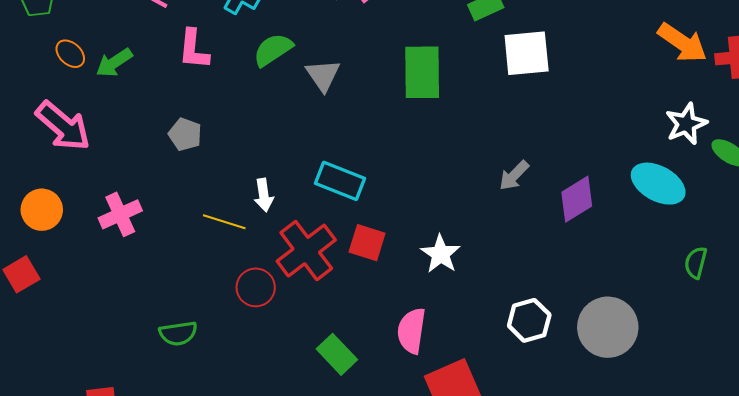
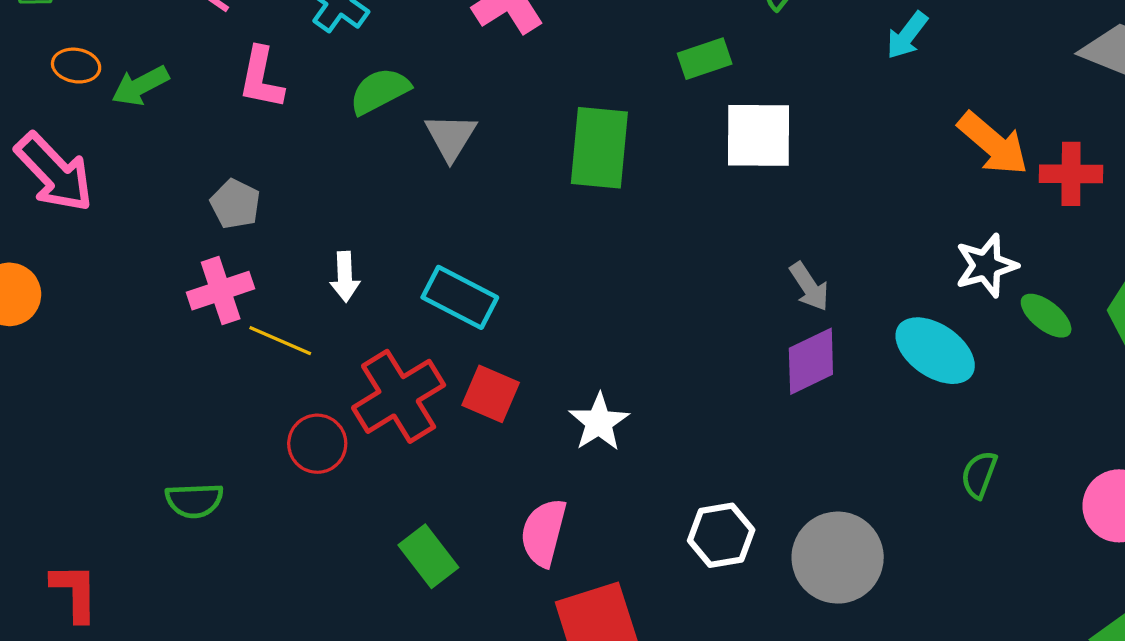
orange ellipse: (70, 54) -> (76, 66), turned -40
gray arrow: (514, 176) -> (809, 287), moved, turned -84
white arrow: (264, 195) -> (345, 277), moved
pink cross: (120, 214) -> (221, 291), moved

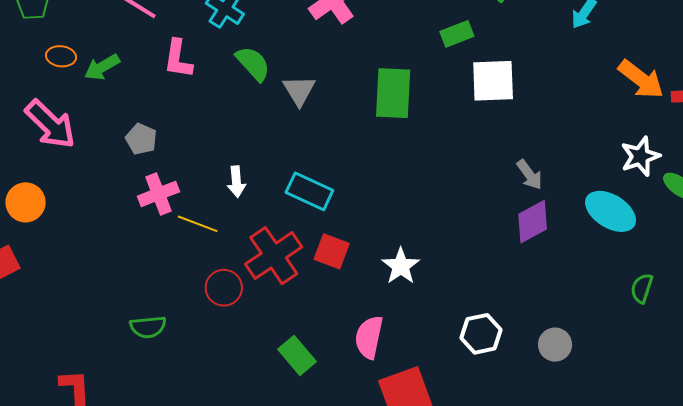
green semicircle: (380, 91) -> (253, 64), turned 78
gray pentagon: (235, 204) -> (141, 139), moved
gray circle: (838, 558) -> (555, 345), size x0.6

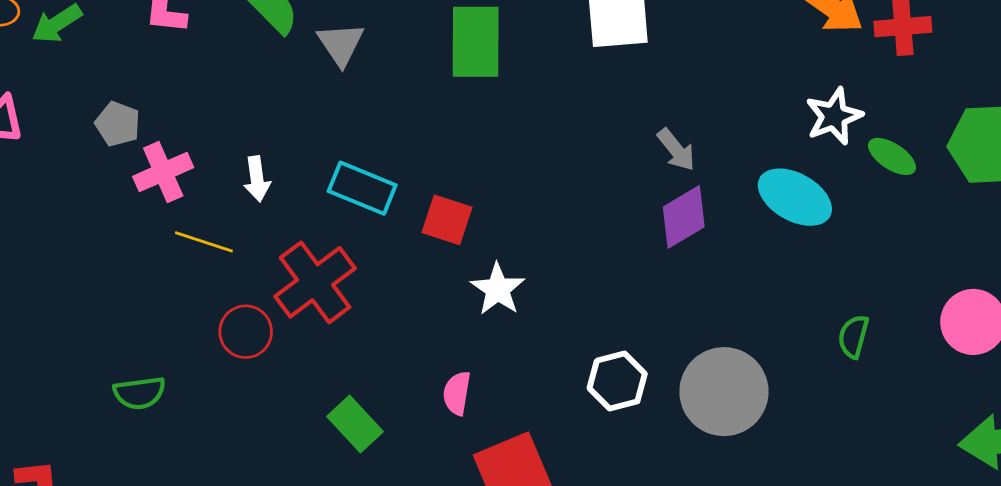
pink cross: (158, 194) -> (163, 172), moved
red square: (332, 251) -> (447, 220), moved
green semicircle: (642, 288) -> (853, 336), moved
pink semicircle: (369, 337) -> (457, 393), size x0.7
gray circle: (555, 345) -> (724, 392), size x1.8

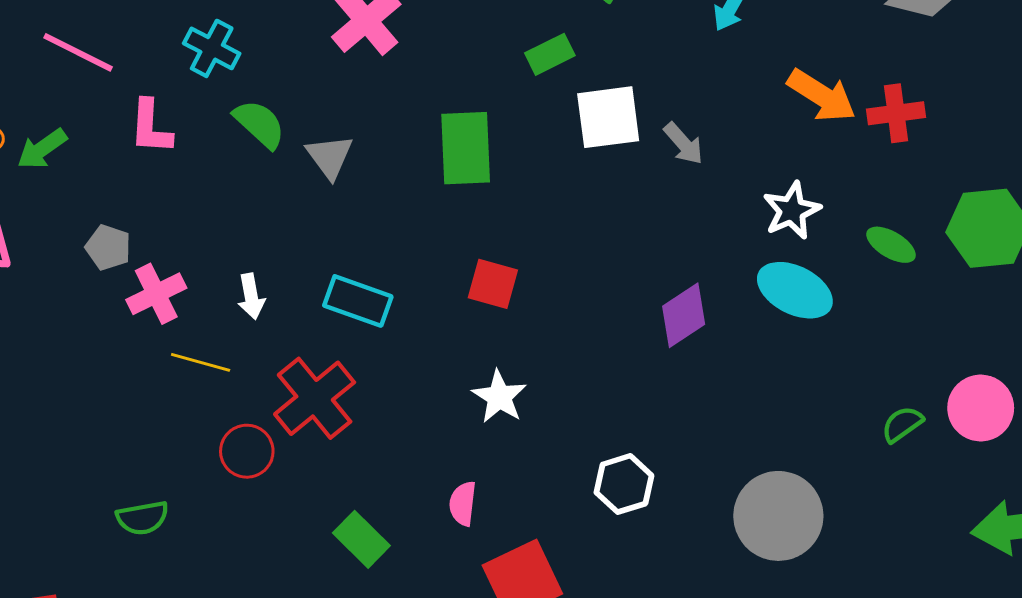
white star: (834, 116) -> (792, 210), moved
gray arrow: (676, 150) -> (683, 144), moved
red square: (447, 220) -> (493, 284), moved
green semicircle: (853, 336) -> (902, 424), moved, turned 42
gray circle: (724, 392) -> (778, 516), moved

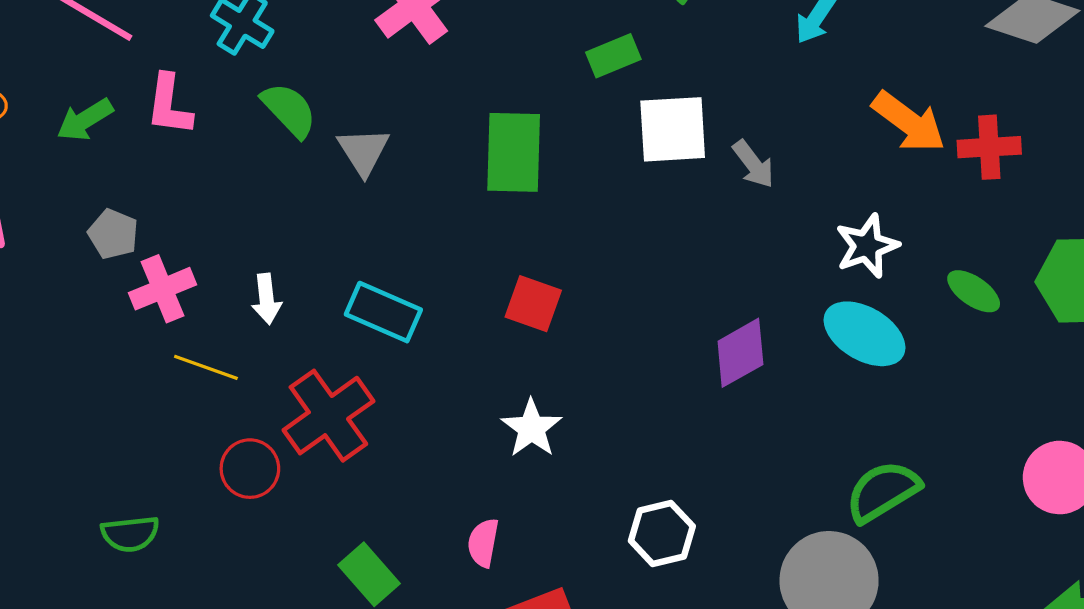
green arrow: (42, 149) -> (85, 120), moved
green semicircle: (902, 424) -> (883, 491), moved, size x1.6

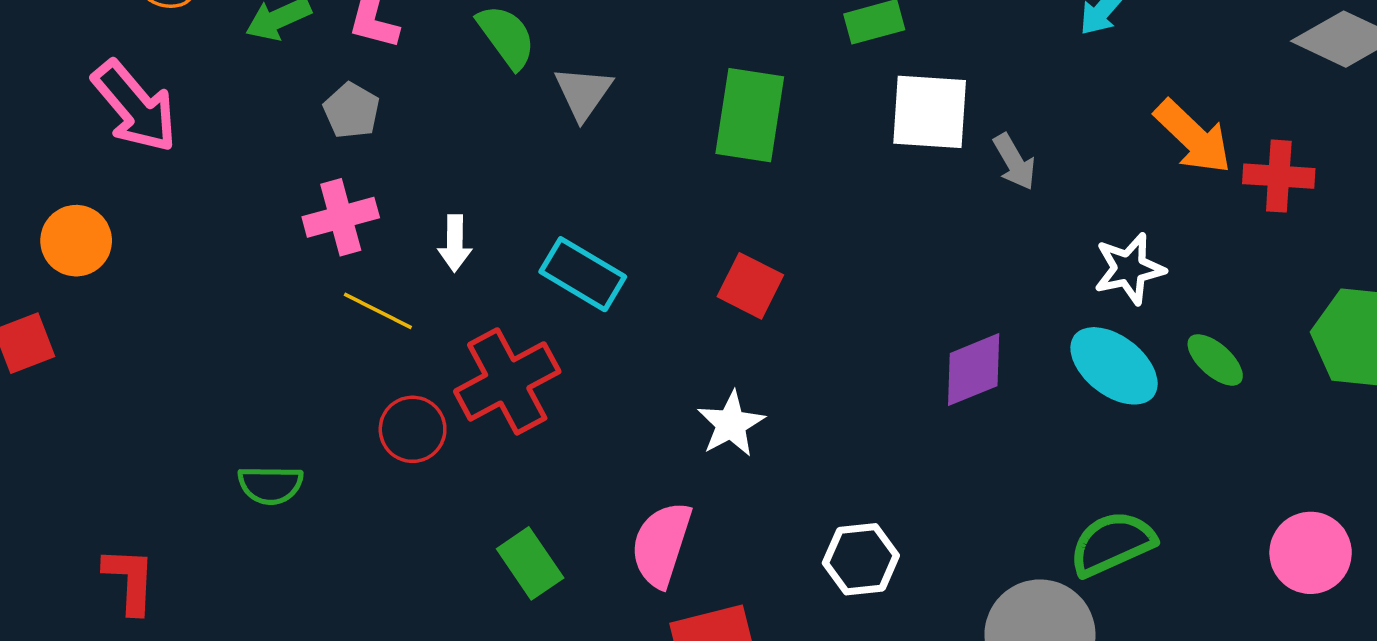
gray pentagon: (113, 234) -> (352, 111), moved
green ellipse: (974, 291) -> (1215, 360), moved
pink semicircle: (483, 543) -> (661, 544), size x1.6

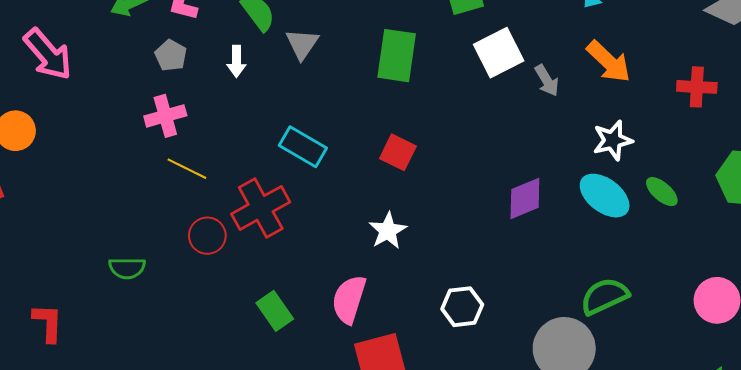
white square: (930, 112) -> (499, 53), turned -30
orange arrow: (1193, 137) -> (609, 62), moved
white arrow: (455, 243) -> (236, 61), moved

